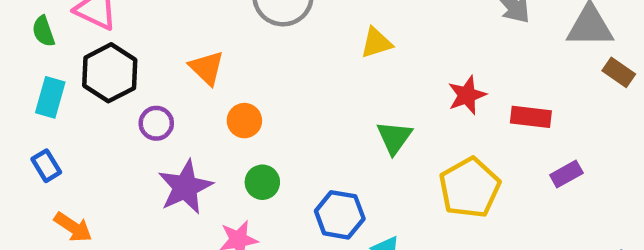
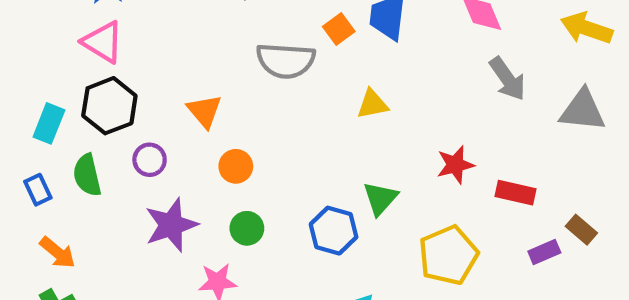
green semicircle: (43, 31) -> (87, 175), moved, size x1.4
brown rectangle: (619, 72) -> (581, 230), moved
blue hexagon: (340, 215) -> (334, 231), moved

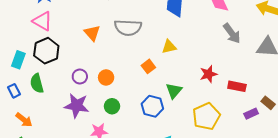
orange square: (339, 29) -> (148, 66), moved
orange triangle: (204, 111) -> (92, 33), moved
purple circle: (150, 160) -> (80, 77), moved
purple star: (171, 225) -> (77, 106), turned 30

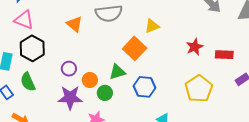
orange square: (148, 66) -> (135, 48), size x1.6
orange circle: (106, 77) -> (90, 80), moved
green triangle: (174, 91) -> (117, 72), moved, turned 42

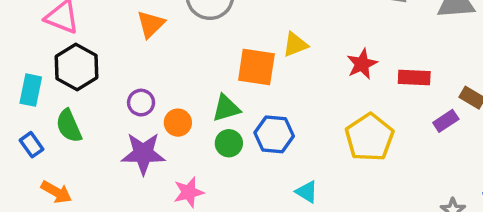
orange triangle: (75, 24) -> (151, 24), turned 36
yellow triangle: (152, 26) -> (295, 45), moved
orange square: (135, 48) -> (256, 67), turned -35
green circle: (105, 93) -> (229, 143), moved

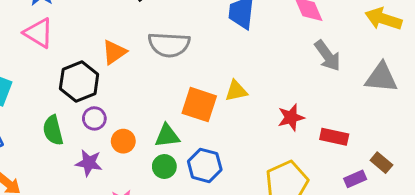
black hexagon: (77, 67) -> (79, 82), moved
green semicircle: (69, 126) -> (53, 130), moved
purple star: (143, 153) -> (89, 163), size x0.7

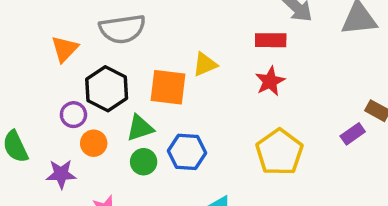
black hexagon: (79, 82) -> (107, 89), moved
purple circle: (94, 118) -> (73, 115), moved
red rectangle: (334, 137) -> (271, 40), moved

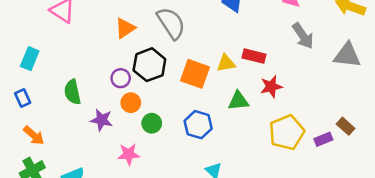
gray semicircle: (122, 29) -> (171, 23), turned -128
red rectangle: (271, 40) -> (254, 56), moved
green triangle: (140, 128) -> (238, 101), moved
yellow pentagon: (279, 152) -> (287, 132), moved
green circle: (144, 162) -> (152, 123), moved

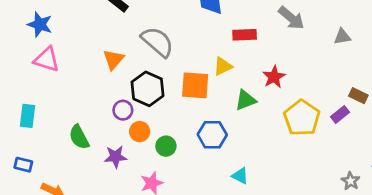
gray triangle: (347, 55) -> (342, 37), moved, size x0.6
red rectangle: (254, 56) -> (245, 35), moved
blue rectangle: (23, 98) -> (23, 165), moved, turned -36

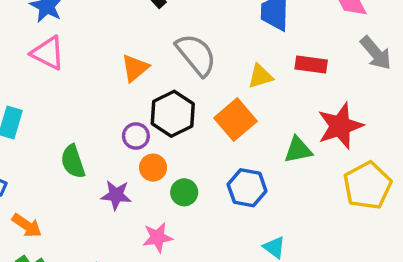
yellow triangle: (223, 66) -> (260, 76), moved
red star: (274, 77) -> (340, 126), size x1.5
orange square: (195, 85) -> (236, 120), turned 36

